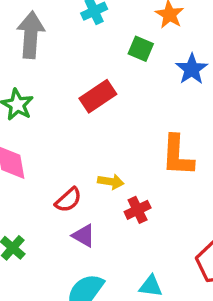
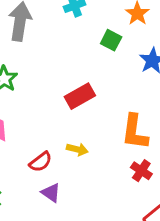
red rectangle: (98, 96) -> (80, 96), moved
red cross: (138, 210) -> (141, 171), moved, turned -35

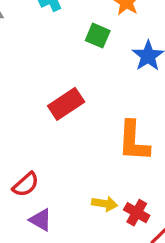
yellow arrow: (77, 149) -> (105, 204), moved
red cross: (141, 171) -> (137, 213), moved

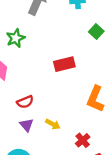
yellow arrow: (105, 204) -> (53, 124), moved

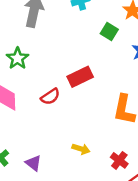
red semicircle: (25, 102) -> (50, 97), moved
purple triangle: (27, 125) -> (33, 163), moved

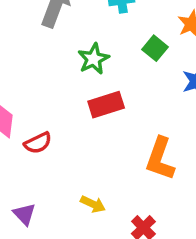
green star: (18, 58) -> (94, 59), moved
red semicircle: (50, 97) -> (38, 143), moved

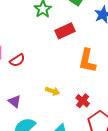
red rectangle: (106, 105) -> (65, 31), moved

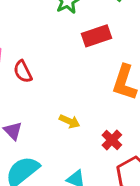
red semicircle: (17, 60) -> (23, 72), turned 91

